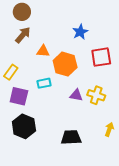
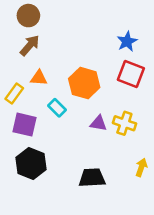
blue star: (80, 32) -> (127, 42), moved
orange triangle: (43, 51) -> (39, 78), moved
red square: (101, 57) -> (131, 74), turned 30
cyan rectangle: (44, 83) -> (57, 108), turned 56

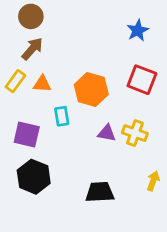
blue star: (127, 42) -> (138, 30), moved
yellow rectangle: (14, 93) -> (15, 81), moved
cyan rectangle: (57, 108) -> (62, 116), turned 36

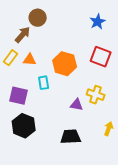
brown circle: (31, 16) -> (38, 18), moved
purple triangle: (107, 133) -> (77, 105), moved

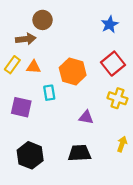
brown arrow: (23, 35) -> (26, 39), turned 42
red square: (101, 57) -> (113, 64), turned 30
yellow cross: (96, 95) -> (117, 98), moved
black hexagon: (24, 126) -> (30, 155), moved

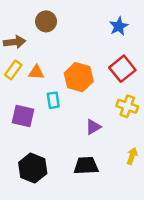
brown arrow: (26, 39) -> (14, 42), moved
purple triangle: (86, 117) -> (93, 127), turned -40

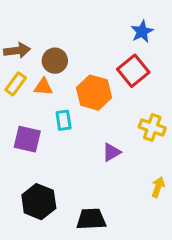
brown circle: (46, 21) -> (55, 61), moved
red square: (122, 69) -> (133, 71), moved
black trapezoid: (86, 166) -> (91, 219), moved

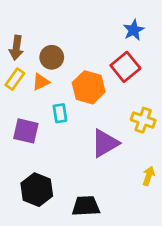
brown arrow: (17, 50) -> (16, 48), turned 105
orange triangle: (43, 87) -> (41, 82), turned -30
purple triangle: (112, 152) -> (105, 143), size x1.6

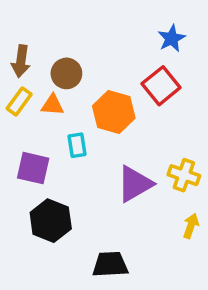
orange triangle: (41, 82) -> (52, 105), turned 30
yellow cross: (143, 120) -> (184, 175), moved
black hexagon: (37, 190) -> (51, 221), moved

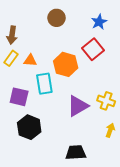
brown circle: (66, 73) -> (57, 18), moved
cyan rectangle: (77, 145) -> (44, 84), size x1.5
black trapezoid: (110, 264) -> (76, 152), moved

